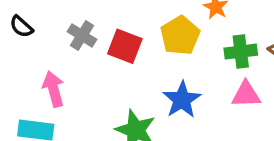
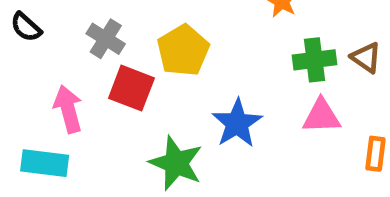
yellow pentagon: (180, 36) -> (183, 50), moved
red square: (125, 46) -> (131, 88), moved

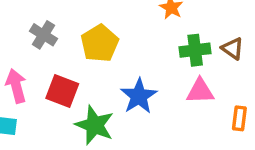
red square: (131, 88) -> (62, 91), moved

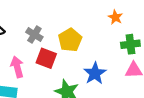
red square: (62, 91) -> (46, 58), moved

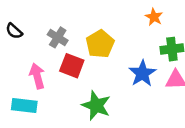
blue star: (95, 73) -> (142, 73), moved

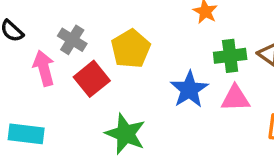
red square: (72, 66) -> (92, 79), turned 30
pink arrow: (37, 76) -> (44, 68), moved

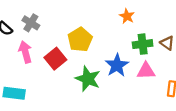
gray cross: (72, 40) -> (31, 23), moved
green star: (125, 134) -> (88, 79), moved

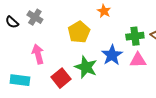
orange star: (127, 16) -> (104, 11), moved
pink arrow: (25, 52) -> (38, 54), moved
red square: (55, 59) -> (61, 78), moved

